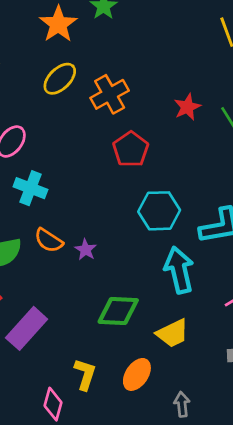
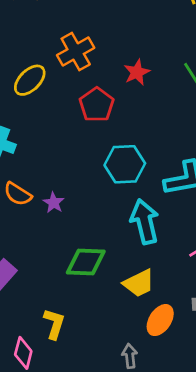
yellow ellipse: (60, 79) -> (30, 80), moved
red star: (187, 107) -> (137, 72), moved
orange ellipse: (137, 374) -> (160, 320), moved
gray arrow: (182, 404) -> (130, 356), moved

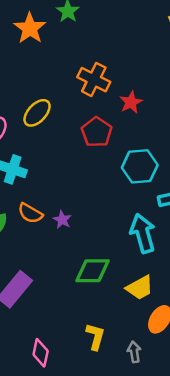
orange cross: (76, 52) -> (94, 80), moved, turned -32
cyan hexagon: (125, 164) -> (140, 166), moved
yellow L-shape: (54, 324) -> (95, 337), moved

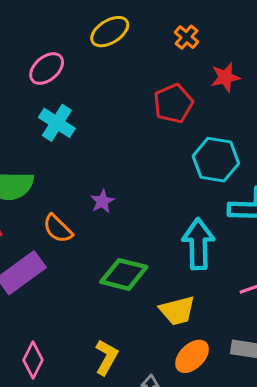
orange cross: (94, 80) -> (187, 37), size x0.6
yellow ellipse: (37, 113) -> (110, 32), moved
orange semicircle: (30, 213) -> (58, 229), moved

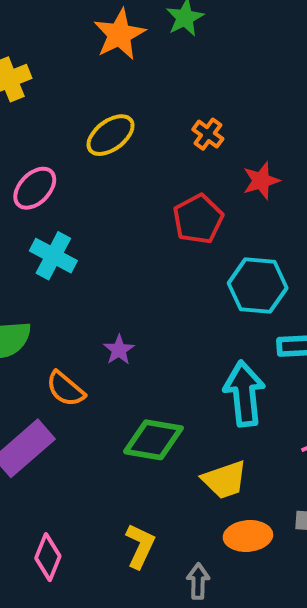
orange ellipse: (192, 356) -> (248, 536), turned 44

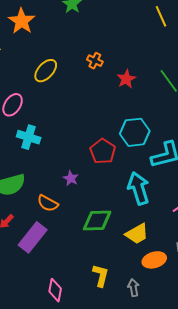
orange star: (119, 34) -> (22, 21), moved
red pentagon: (198, 219) -> (103, 151), moved

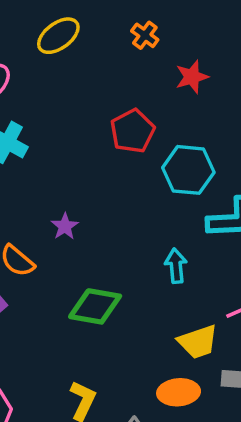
red pentagon: (103, 151) -> (132, 131), moved
cyan arrow: (138, 188) -> (176, 266), size x0.6
yellow trapezoid: (137, 234) -> (198, 342), moved

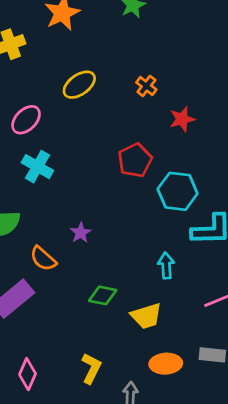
green diamond: (95, 306) -> (103, 295), size x0.7
yellow trapezoid: (198, 342) -> (146, 316), moved

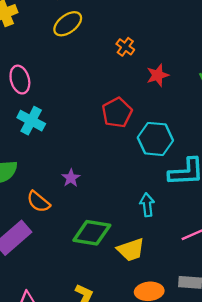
yellow ellipse: (79, 85) -> (68, 24), moved
pink ellipse: (26, 120) -> (20, 80), turned -60
green diamond: (103, 295) -> (92, 233), size x1.5

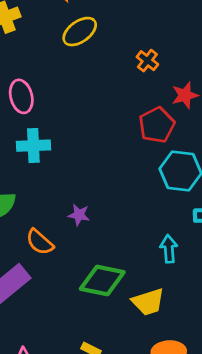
red pentagon: (117, 113) -> (157, 125), moved
cyan cross: (31, 121) -> (33, 146), turned -32
purple star: (71, 178) -> (79, 215), turned -30

